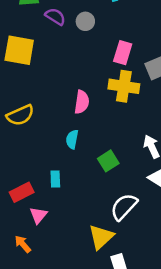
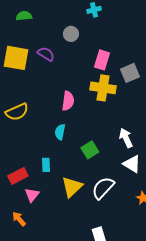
purple semicircle: (55, 17) -> (46, 54), moved
yellow triangle: (101, 237) -> (72, 187), moved

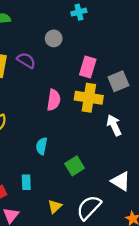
pink semicircle: (68, 101) -> (54, 100), moved
white arrow: (126, 138) -> (114, 125), moved
yellow triangle: (72, 187) -> (55, 206), size x0.6

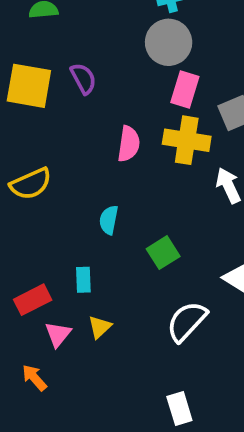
gray circle: (54, 38) -> (169, 42), moved, size x1.6
purple semicircle: (26, 60) -> (83, 79), turned 30
yellow triangle: (55, 206) -> (100, 327), moved

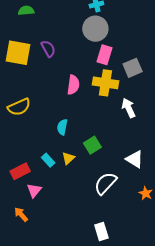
cyan rectangle: (83, 280) -> (48, 160), turned -40
yellow triangle: (100, 327) -> (68, 158), moved

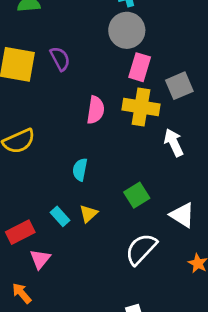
green square: (92, 145) -> (137, 195), moved

